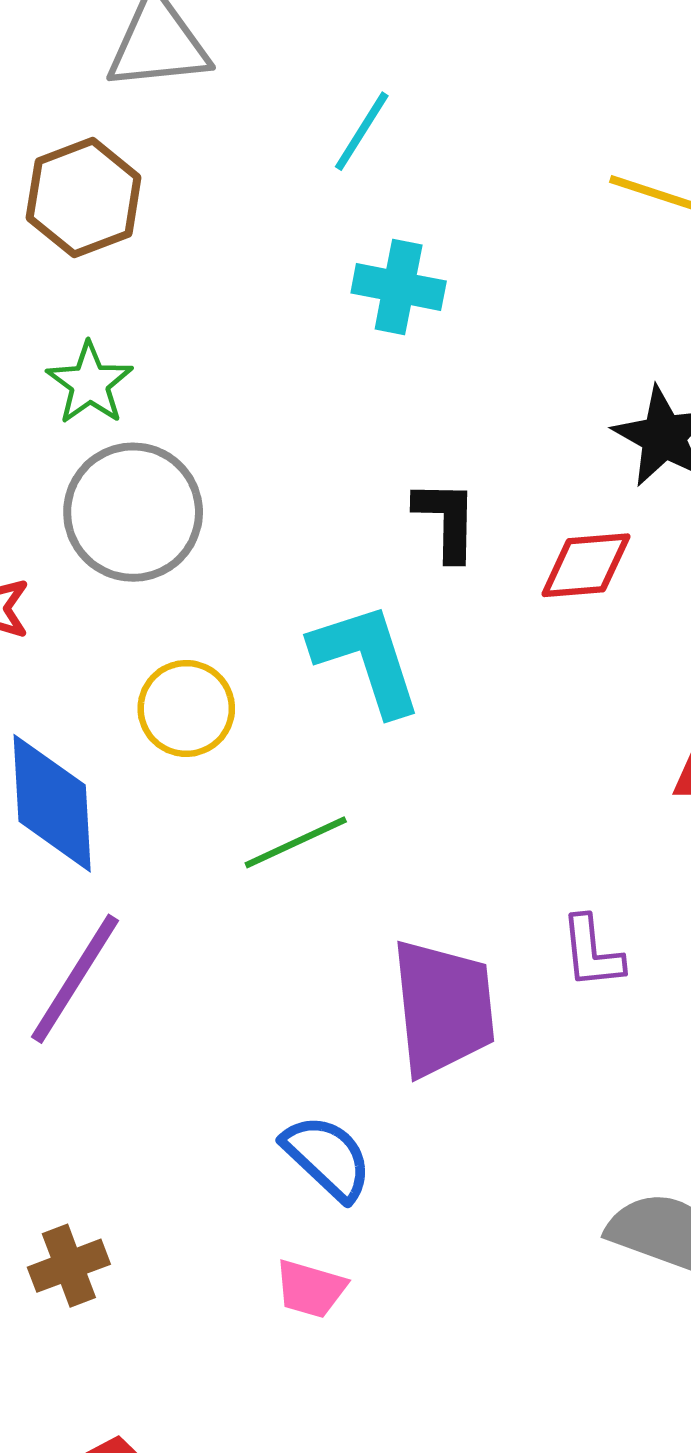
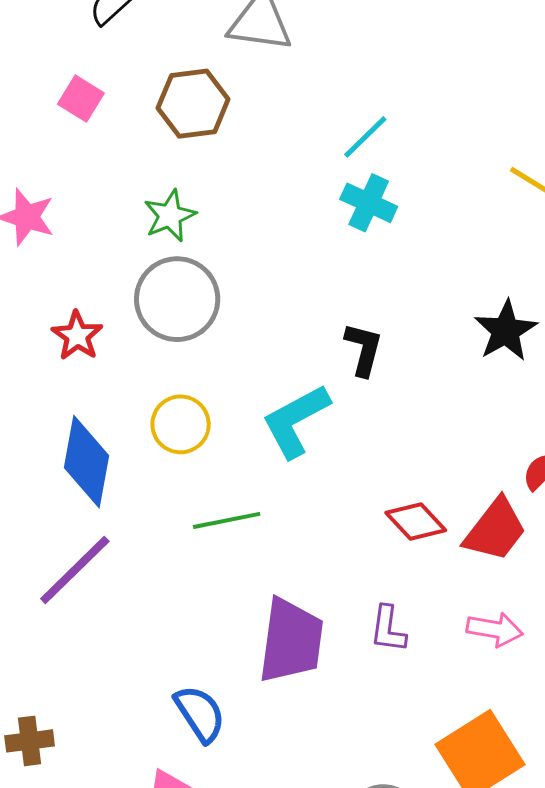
cyan line: (362, 131) -> (365, 137), moved
red diamond: (586, 565) -> (416, 521), moved, turned 38
cyan L-shape: (367, 659) -> (296, 421), turned -114

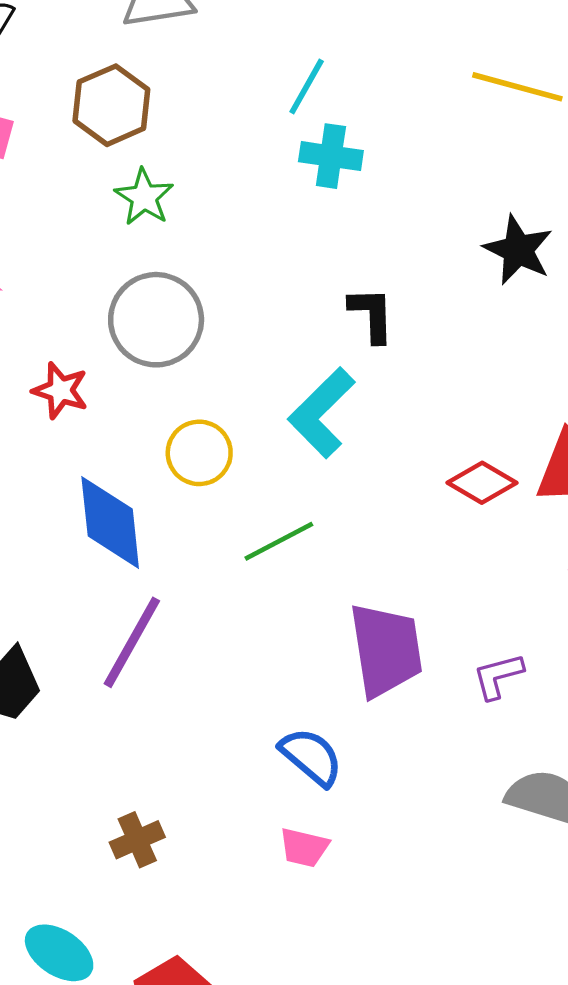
green star: (170, 216) -> (144, 197), moved
purple L-shape: (388, 629) -> (498, 676), moved, turned 84

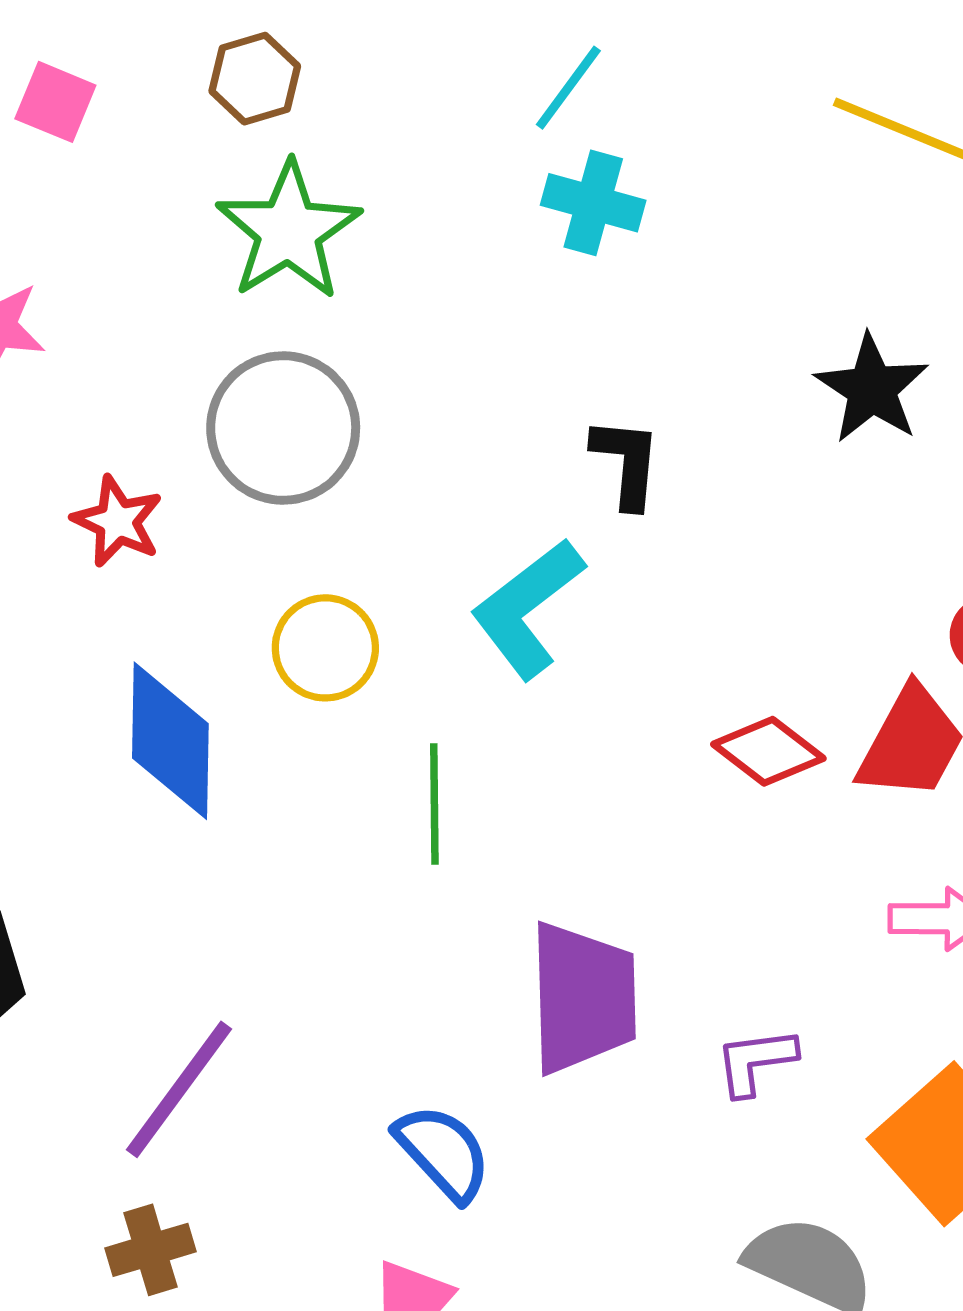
brown hexagon: (111, 105) -> (255, 79), size x0.7
green star: (144, 197) -> (289, 231), size x1.5
green line: (279, 541) -> (434, 804), turned -70
purple line: (132, 642) -> (179, 1089), moved

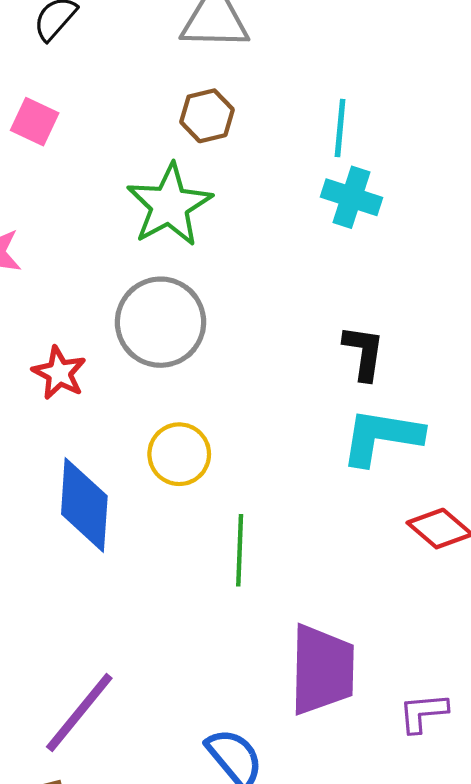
brown hexagon: (255, 79) -> (207, 116), moved
cyan line: (568, 88) -> (340, 128), turned -34
cyan L-shape: (528, 608) -> (382, 437), moved, turned 44

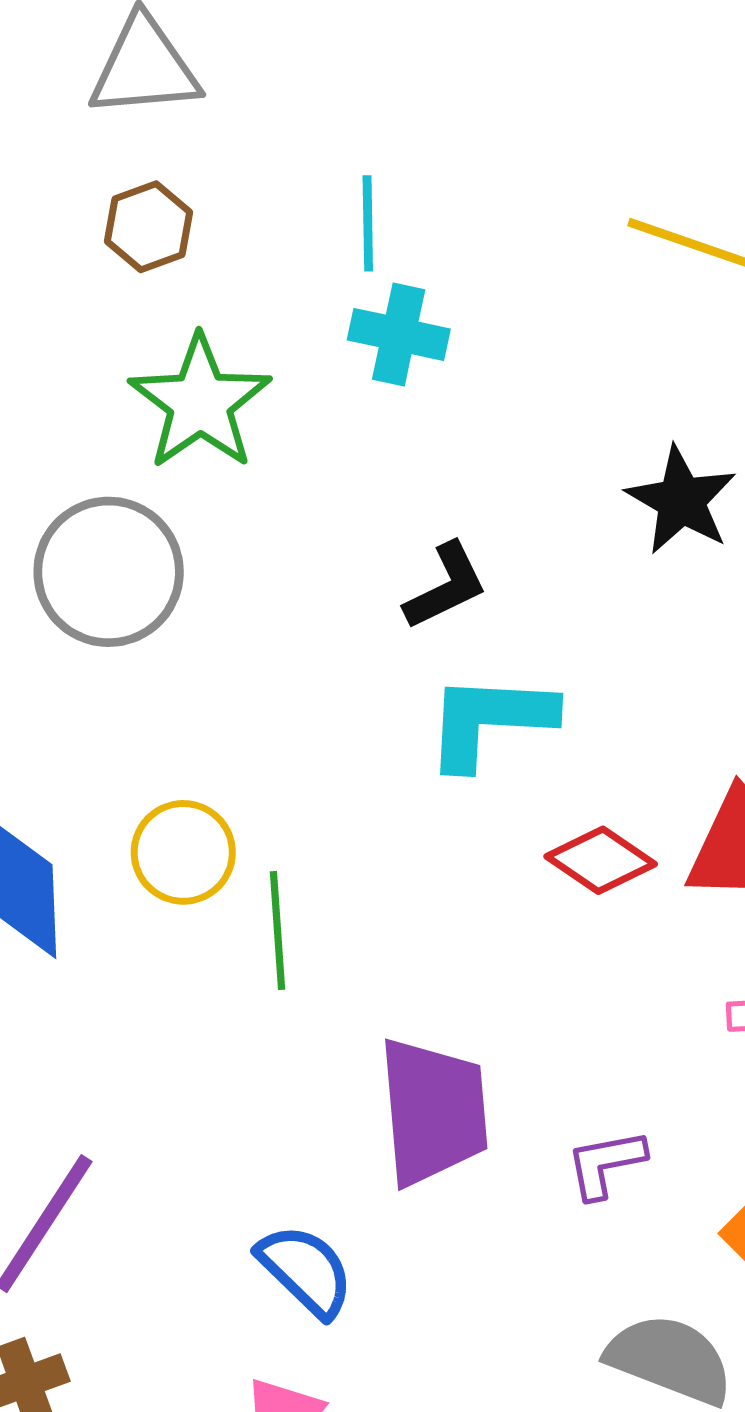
green star: (169, 205) -> (200, 402), moved
black L-shape: (364, 353) -> (446, 586), turned 62
yellow circle: (179, 454) -> (183, 852), moved

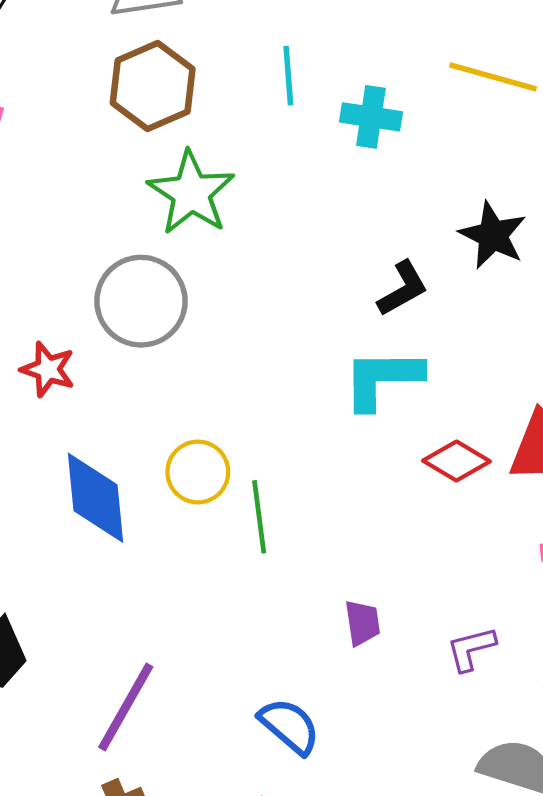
brown hexagon: (149, 227) -> (153, 86), size x1.6
cyan cross: (399, 334) -> (371, 117), moved
black L-shape: (446, 586) -> (403, 289), moved
purple trapezoid: (433, 1111) -> (362, 623), size x0.5

